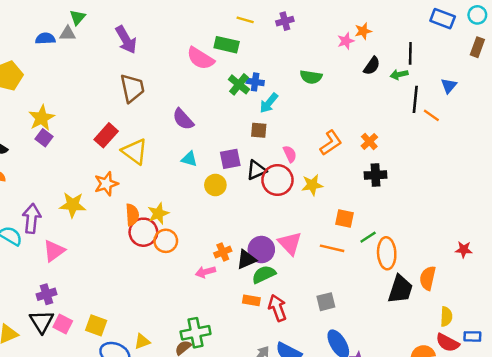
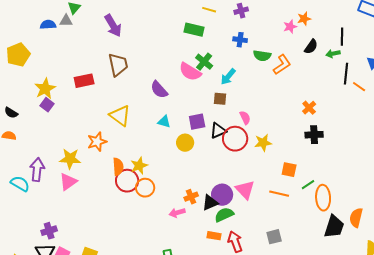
pink semicircle: (200, 58) -> (190, 72), moved
blue cross: (255, 82) -> (240, 40), moved
red rectangle: (106, 135) -> (84, 81), moved, turned 36
orange L-shape: (331, 143) -> (282, 65), moved
pink triangle: (54, 251) -> (68, 182), moved

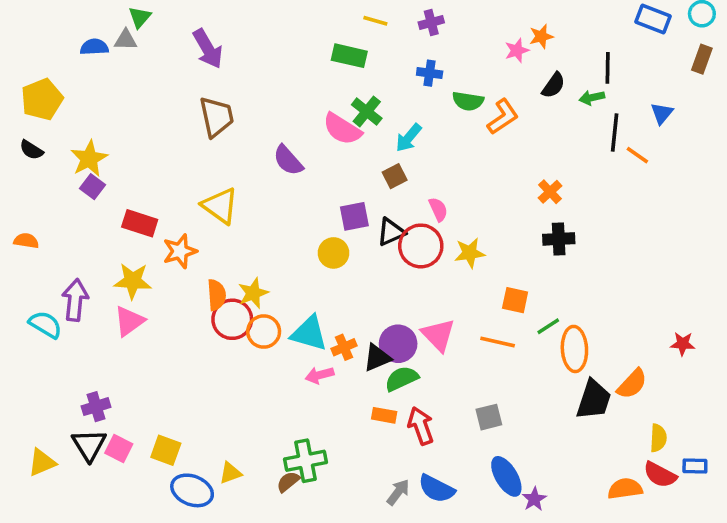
red rectangle: (84, 81) -> (140, 223), moved, turned 30
brown square: (220, 99) -> (395, 176), turned -32
black semicircle: (11, 113) -> (31, 150), moved
cyan triangle: (164, 122) -> (309, 333), moved, size x1.6
orange semicircle: (356, 218) -> (632, 384), turned -150

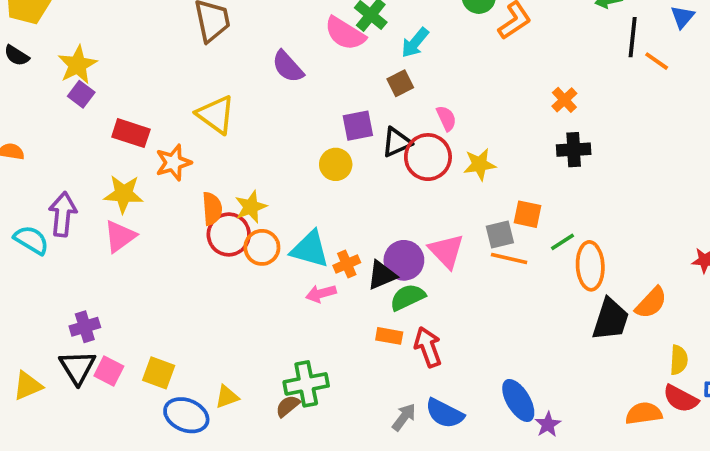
gray square: (489, 417) -> (500, 234), moved

